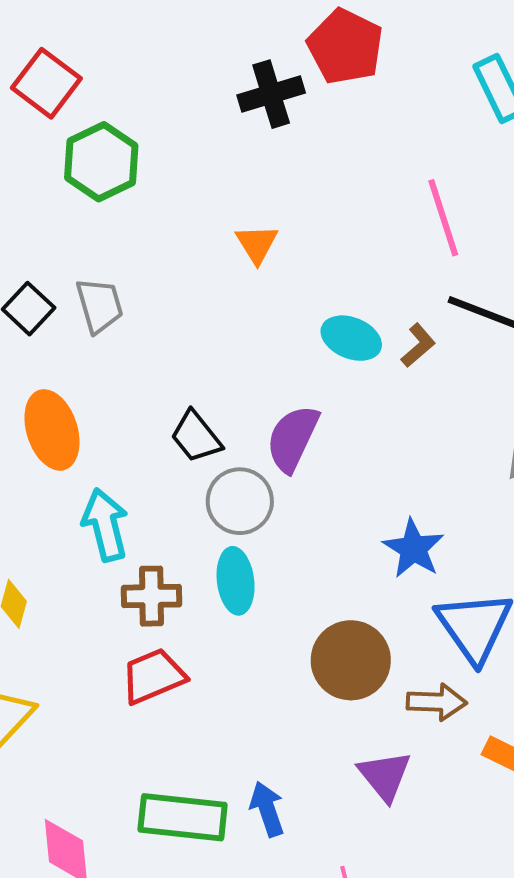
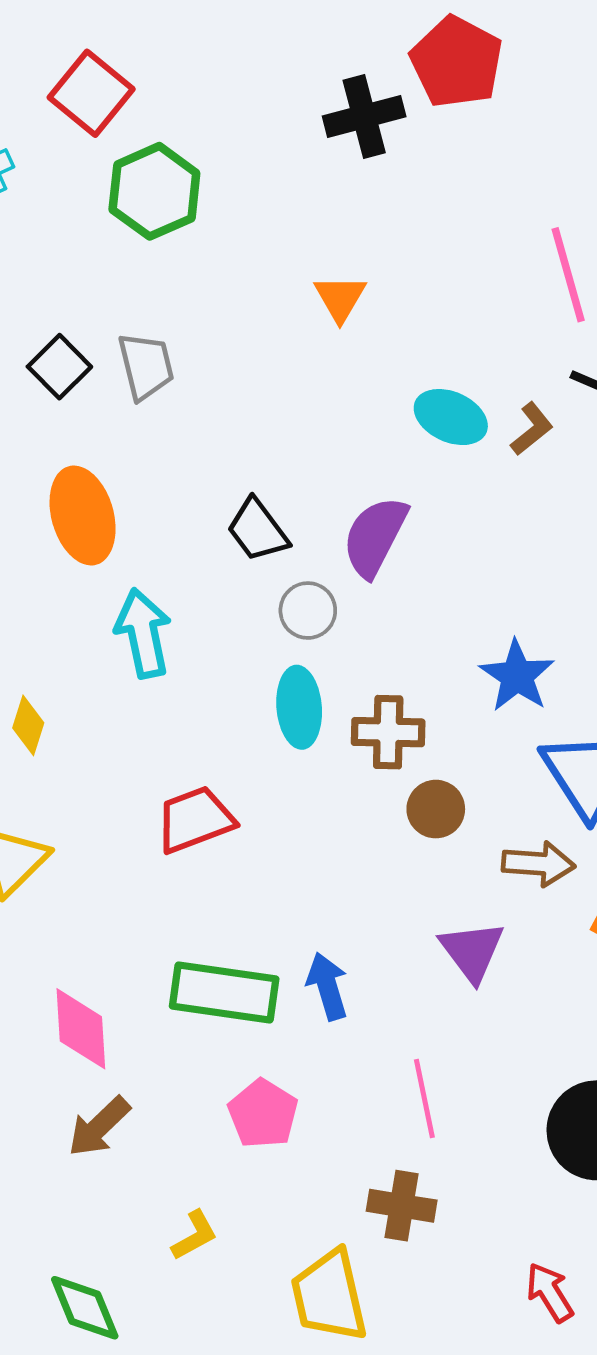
gray circle: (240, 501) -> (308, 611), size x0.7
brown cross: (152, 596) -> (388, 732), moved
brown circle: (351, 660) -> (436, 809), size x0.6

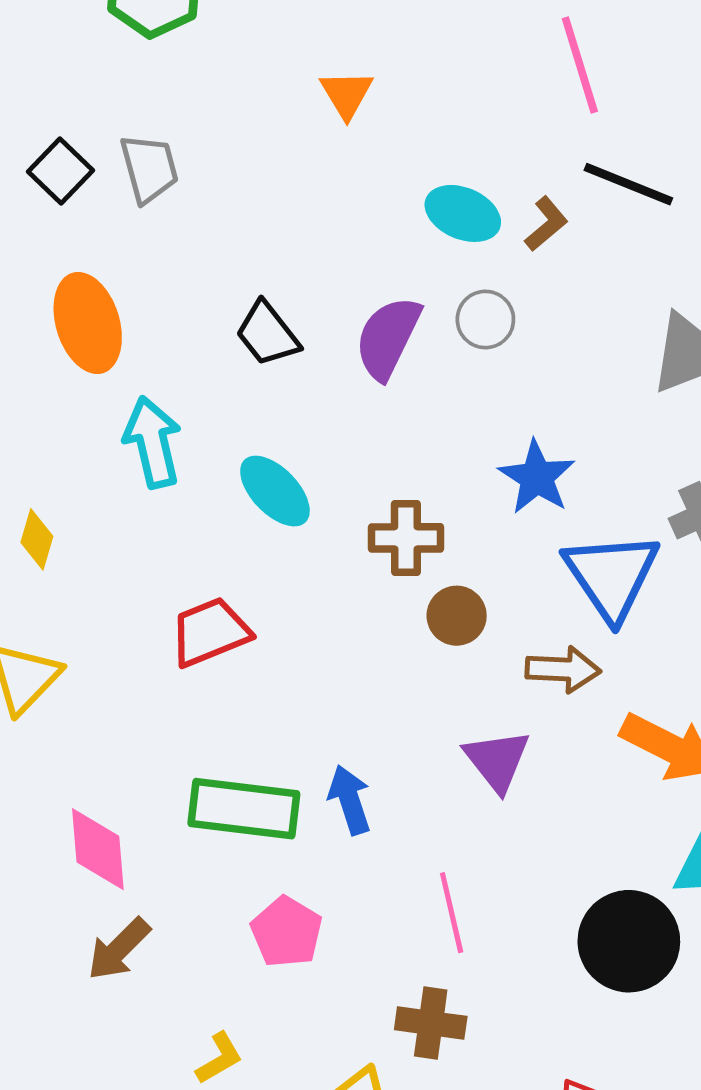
gray circle: (308, 611) -> (485, 319), moved
cyan ellipse: (299, 707) -> (275, 491), moved, turned -38

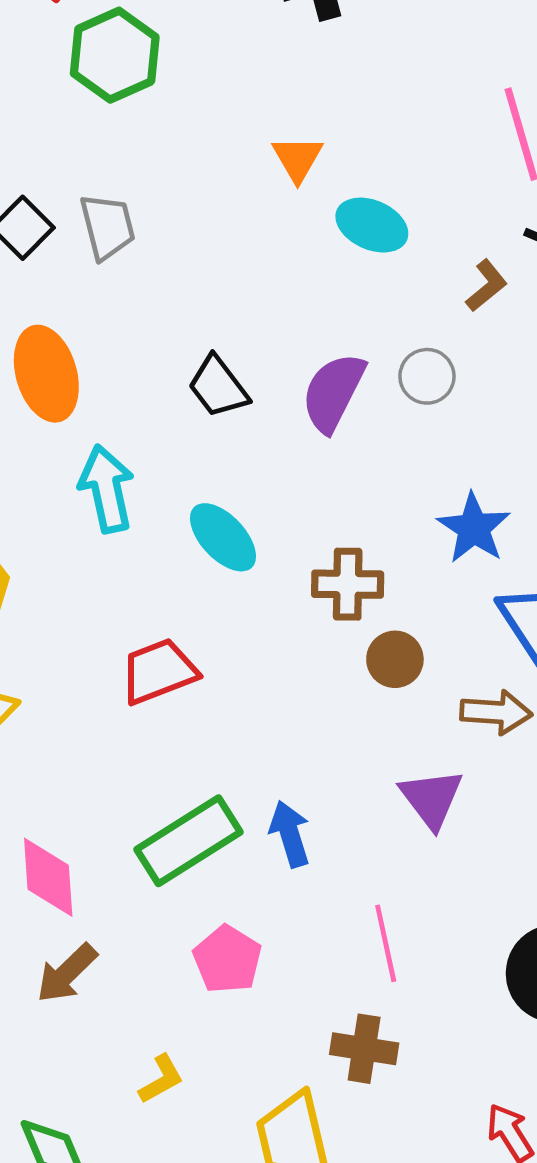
cyan ellipse: (463, 213) -> (372, 225), moved
green rectangle: (244, 809) -> (189, 841), turned -40

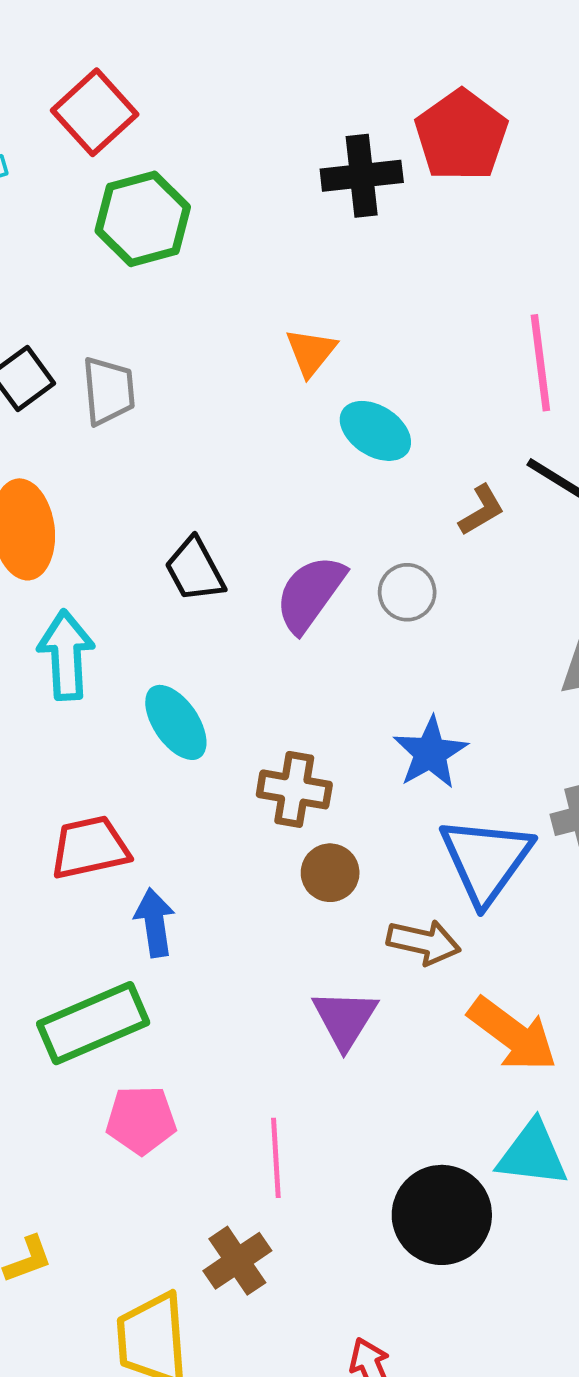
blue arrow: (290, 834) -> (155, 923), moved
pink pentagon: (227, 959) -> (141, 1120), moved, turned 30
brown cross: (364, 1049) -> (237, 1261), turned 38

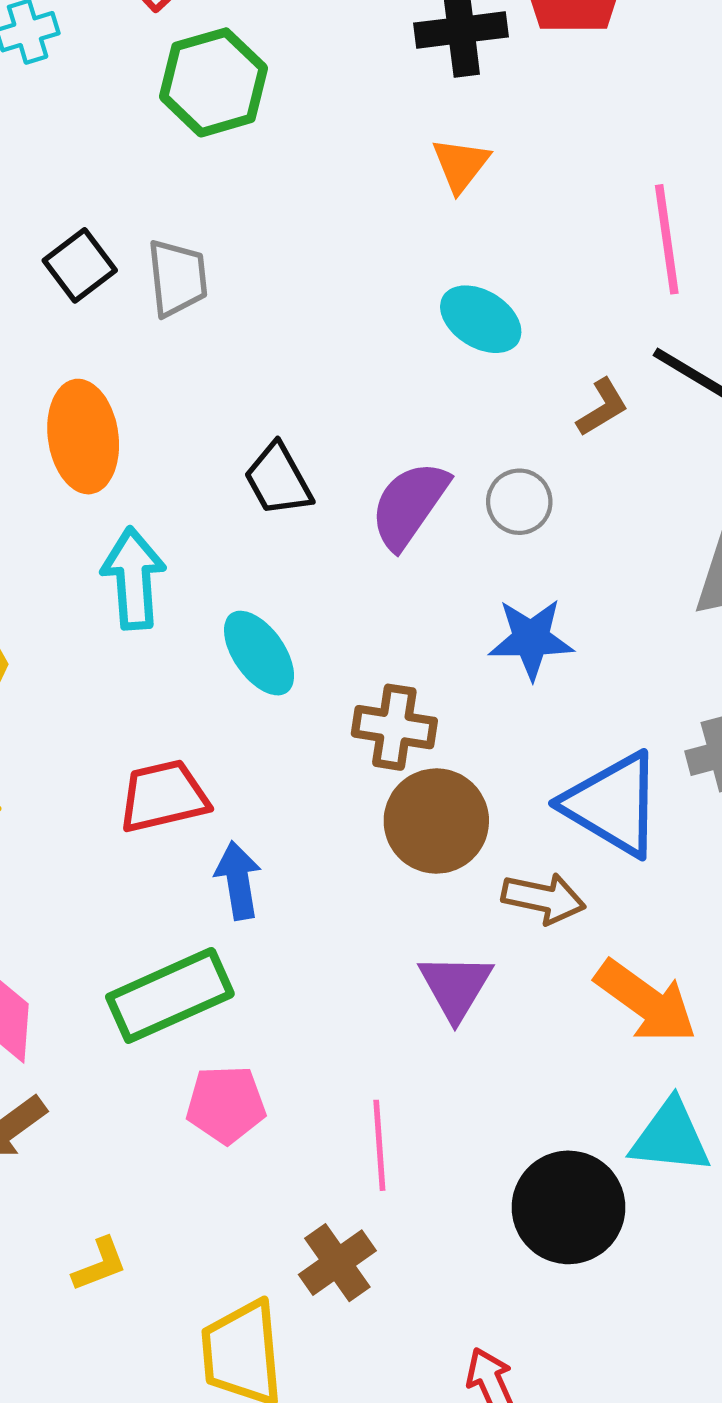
orange triangle: (311, 352) -> (461, 165), moved
blue star: (430, 753) -> (531, 639), moved, turned 30
blue triangle: (486, 860) -> (613, 804), turned -34
brown circle: (330, 873) -> (436, 821), size x1.6

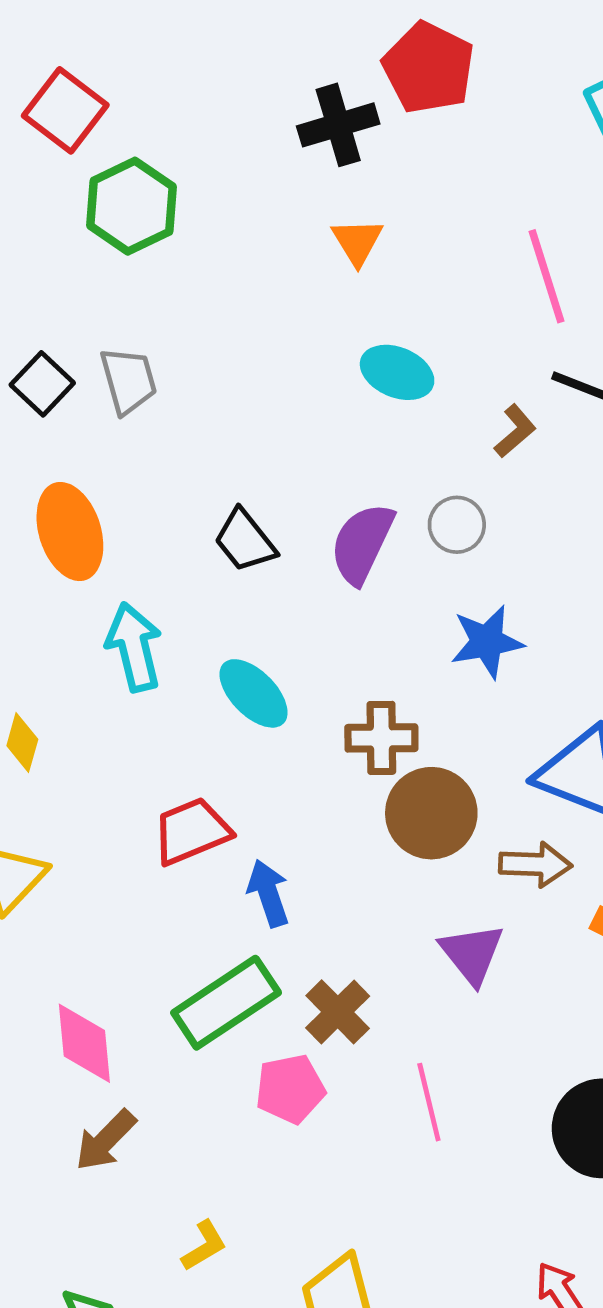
brown cross: (337, 1263) -> (338, 1012), moved

